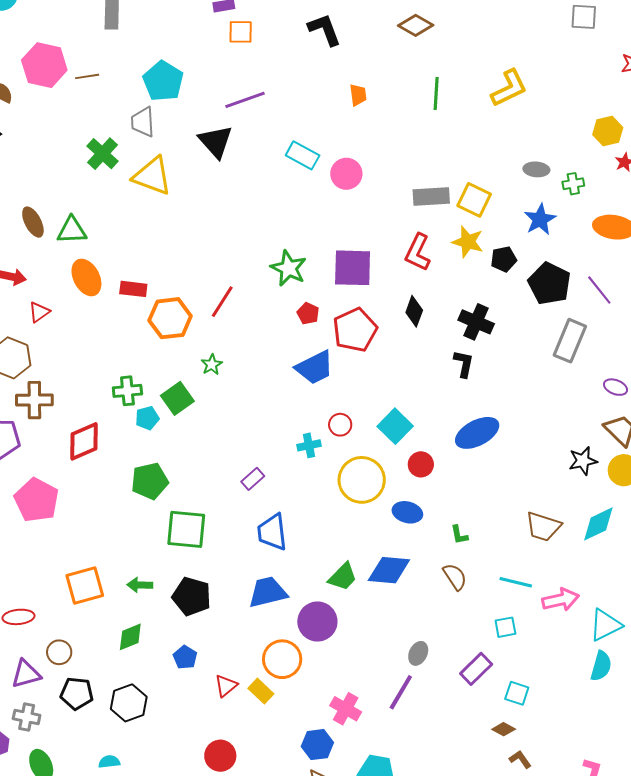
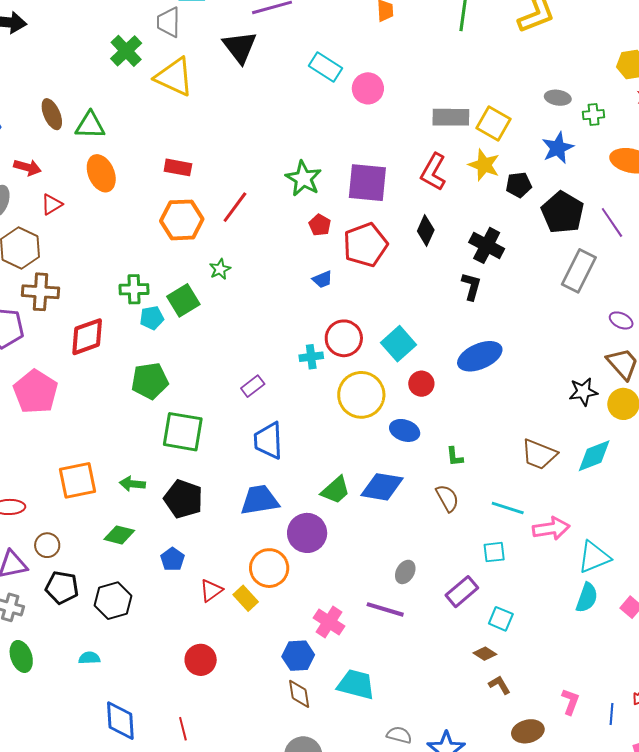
red rectangle: (133, 289) -> (178, 167), moved
blue trapezoid: (315, 367) -> (322, 279), size x0.5
red circle: (340, 425) -> (344, 338), size x1.6
green diamond: (130, 637) -> (119, 535), turned 32
purple line: (401, 692) -> (385, 609), turned 72

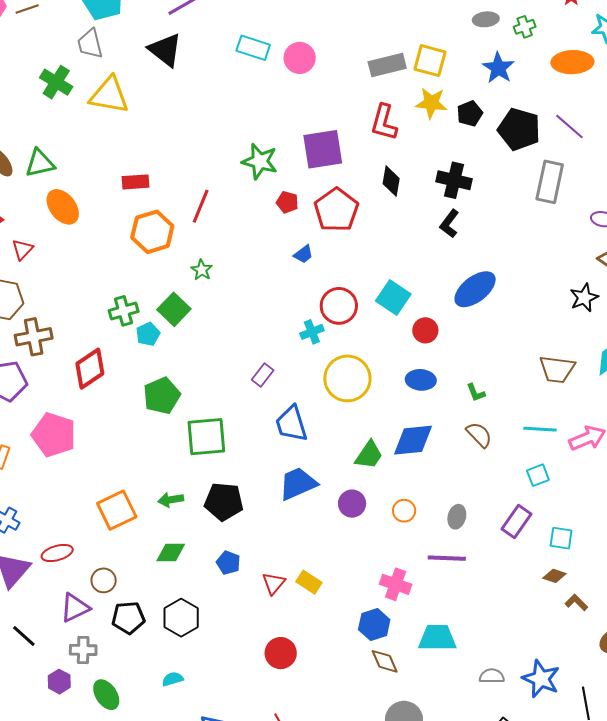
black L-shape: (471, 286) -> (449, 224), turned -144
yellow circle: (361, 395) -> (347, 378), moved
purple circle: (307, 533) -> (352, 504), size x0.7
orange circle: (269, 568) -> (404, 511), moved, size x0.6

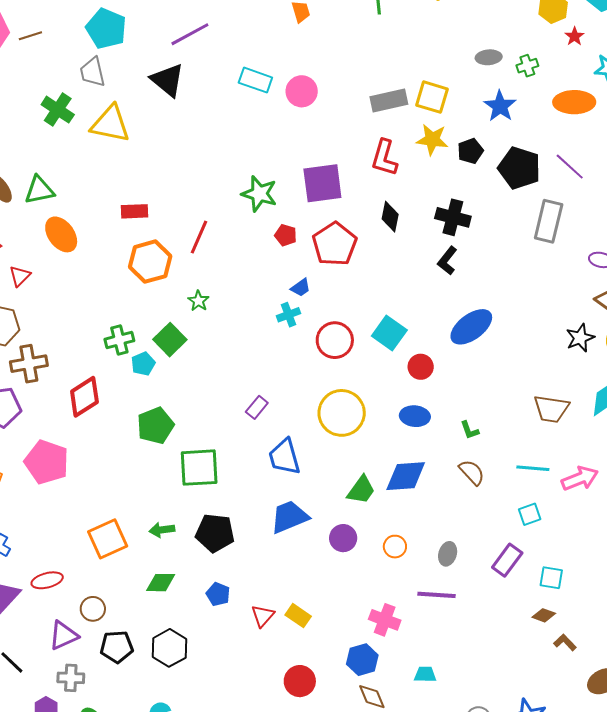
cyan cross: (312, 332) -> (289, 315), moved
cyan trapezoid: (437, 638) -> (425, 674), size x0.6
red circle: (281, 653) -> (300, 681), moved

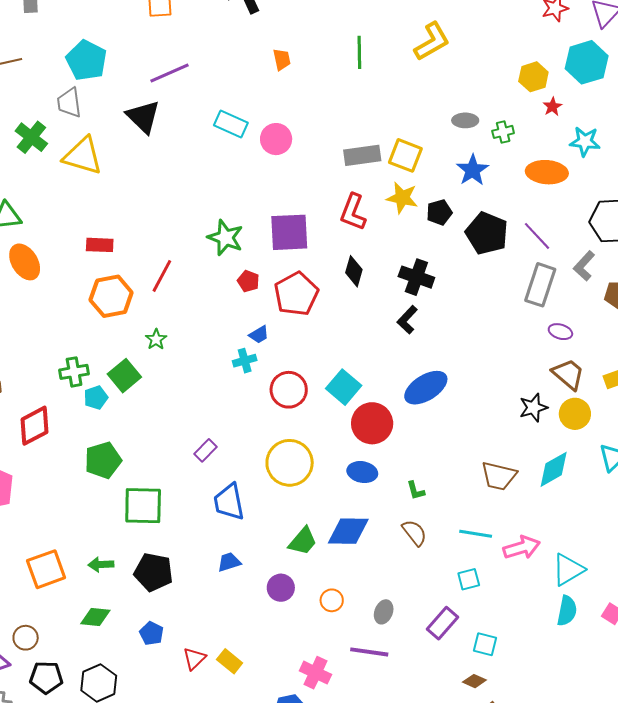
gray rectangle: (549, 221) -> (540, 285), moved
red circle: (421, 367) -> (372, 423), size x1.6
blue trapezoid: (289, 517) -> (229, 562), size x0.6

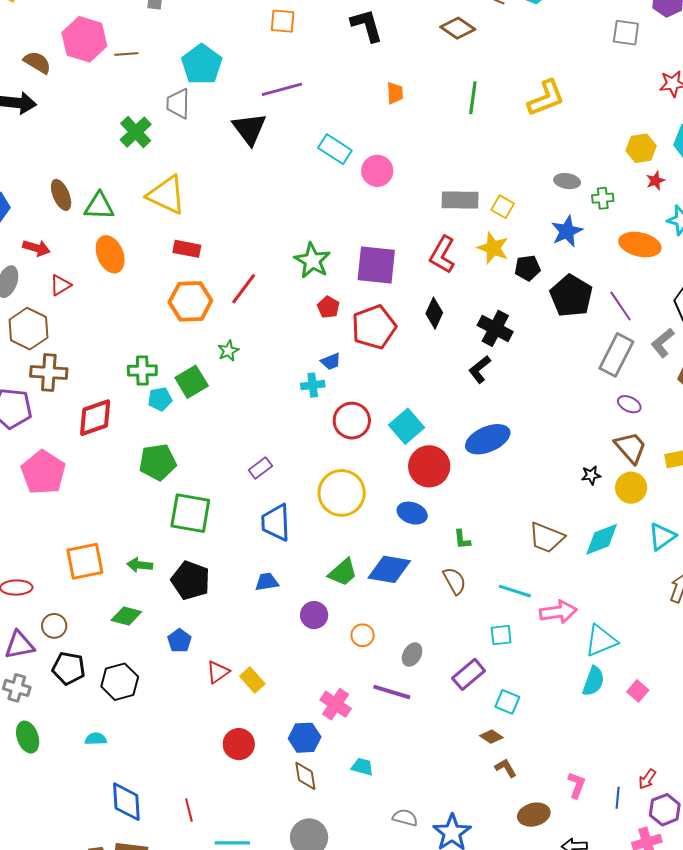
yellow square: (405, 155) -> (503, 207), size x0.7
yellow triangle: (83, 156) -> (166, 195), moved
black star: (533, 408) -> (591, 475), size x0.7

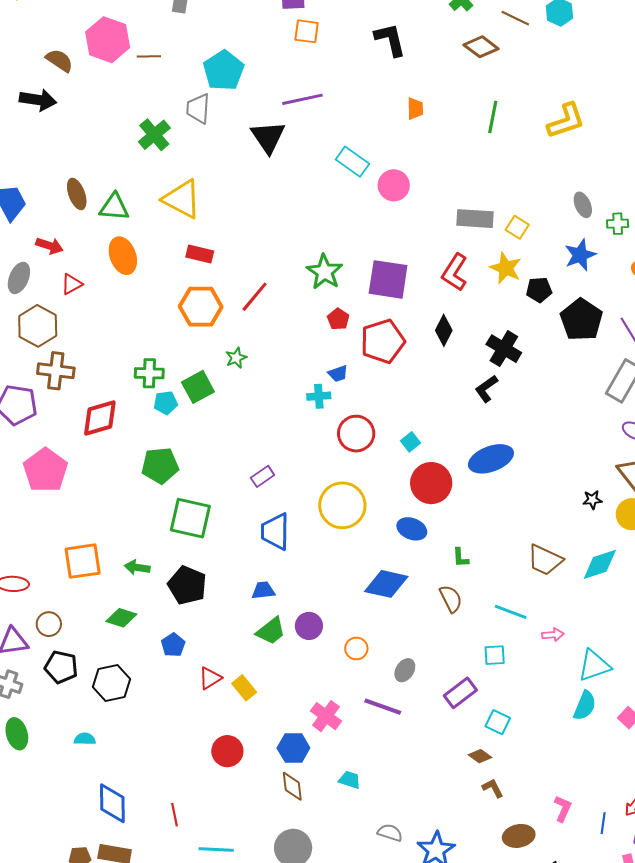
gray ellipse: (567, 181) -> (583, 205), turned 55
cyan square: (407, 426) -> (410, 442), size x0.6
green trapezoid: (343, 572) -> (271, 631), moved
pink arrow: (558, 612) -> (553, 635), size x0.6

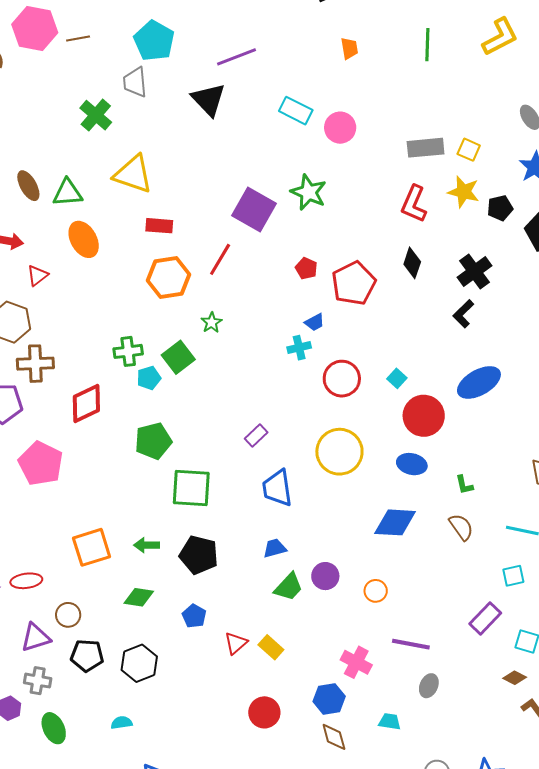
green star: (325, 272) -> (309, 192), moved
purple square: (388, 279) -> (254, 210), moved, turned 30
black cross: (504, 349) -> (474, 272), turned 32
gray ellipse: (405, 670) -> (429, 686), moved

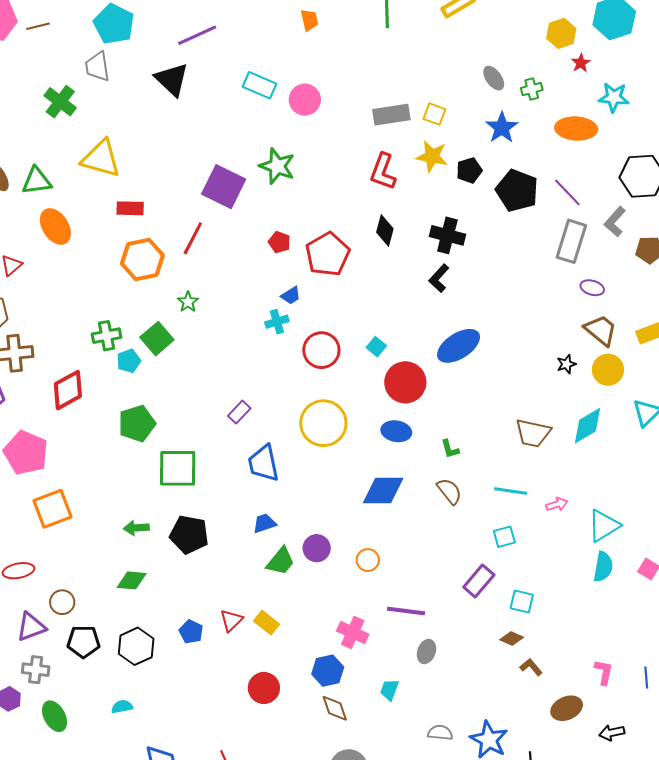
black cross: (474, 272) -> (447, 235), turned -36
orange square: (92, 547) -> (53, 509), moved
blue pentagon: (194, 616) -> (191, 632), moved
cyan trapezoid: (390, 722) -> (389, 690), turned -75

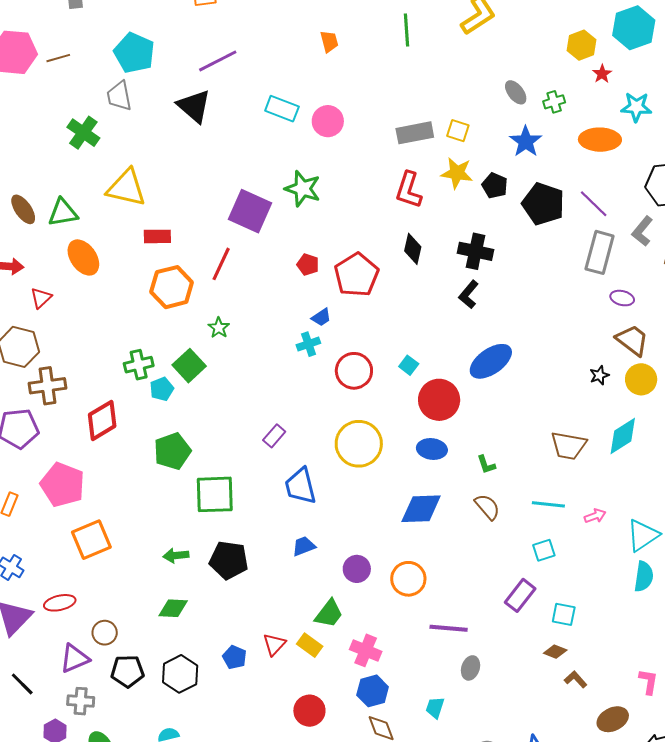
black pentagon: (469, 170) -> (495, 186), turned -30
orange circle: (368, 560) -> (408, 579), size x1.5
green trapezoid: (281, 561) -> (329, 614), moved
pink cross: (353, 633) -> (366, 650), moved

